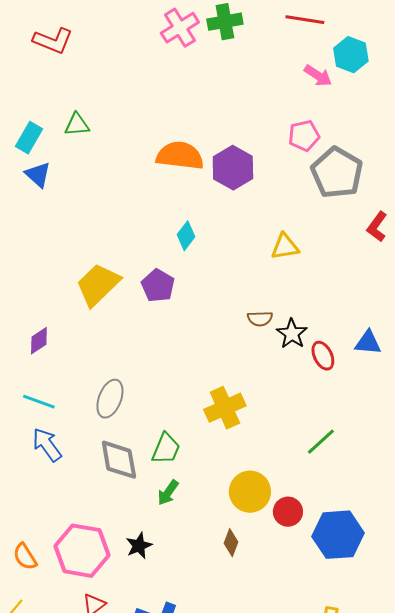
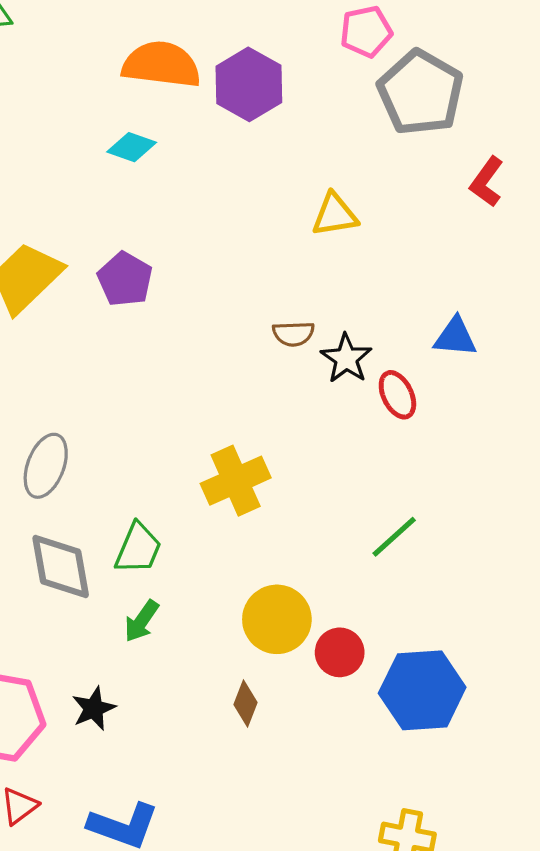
cyan diamond: (186, 236) -> (132, 147), moved, turned 72
blue triangle: (368, 343) -> (455, 337), moved

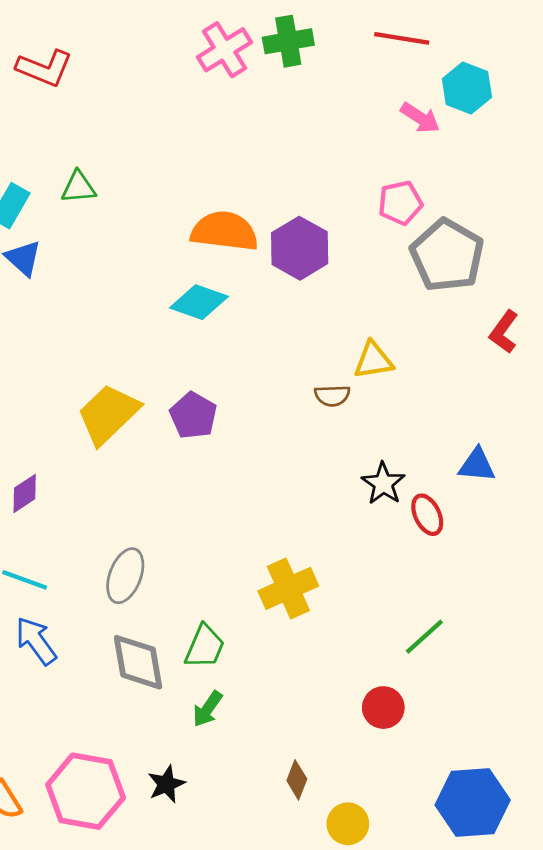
cyan diamond: (132, 147) -> (199, 302), size x1.4
brown semicircle: (293, 334) -> (332, 396), moved
yellow circle: (277, 619) -> (348, 824), moved, size x0.7
red circle: (340, 652) -> (383, 708), moved
blue hexagon: (422, 690) -> (473, 803), moved

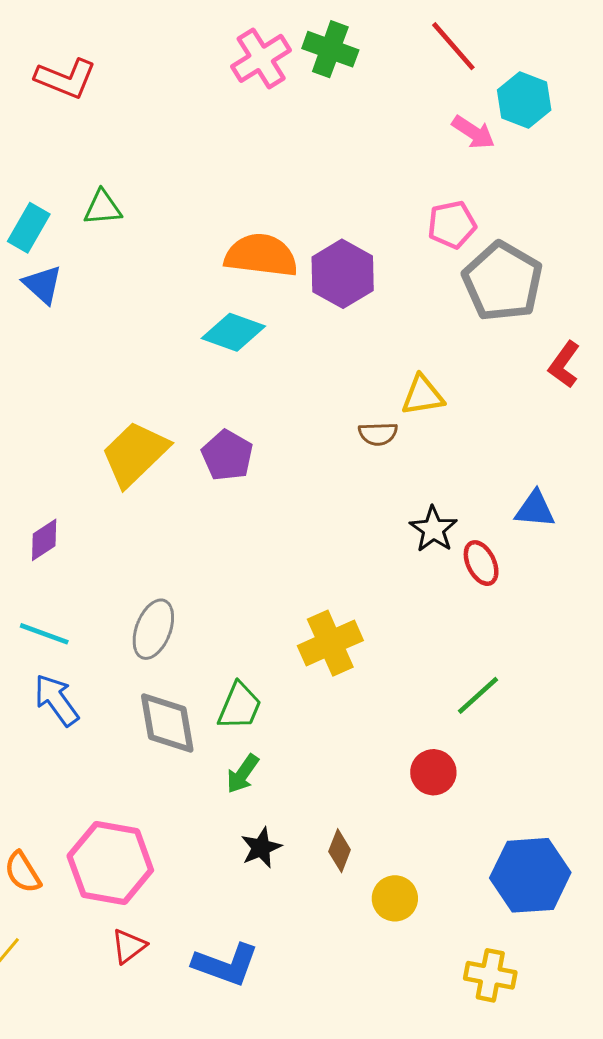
red line: (402, 38) -> (453, 46), turned 40
green cross: (288, 41) -> (330, 49), turned 30
black star: (166, 784) -> (261, 848), moved

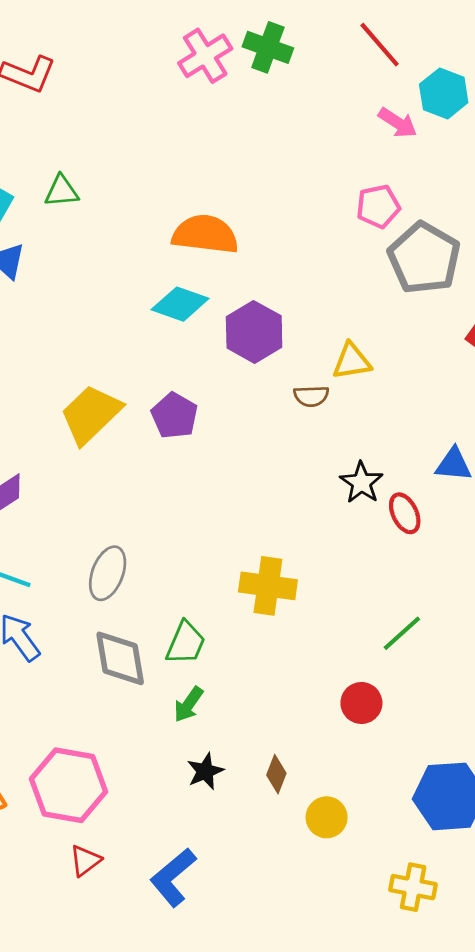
purple hexagon: (343, 274) -> (254, 332), moved
yellow cross: (330, 643) -> (268, 586), turned 32
blue L-shape: (226, 965) -> (173, 877), turned 120

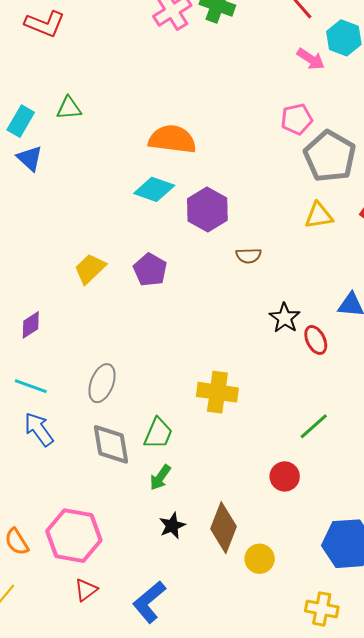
yellow triangle: (352, 361) -> (319, 216), moved
yellow trapezoid: (91, 414) -> (90, 269), size x0.7
brown diamond: (276, 774) -> (223, 528), size x1.8

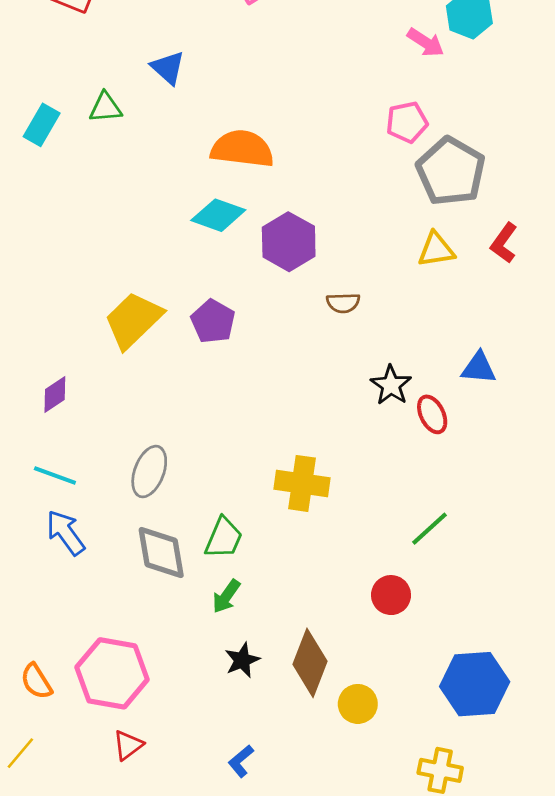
blue triangle: (30, 158) -> (168, 68), moved
yellow trapezoid: (90, 269) -> (133, 320), size x1.4
blue L-shape: (149, 602) -> (241, 761), moved, size x0.6

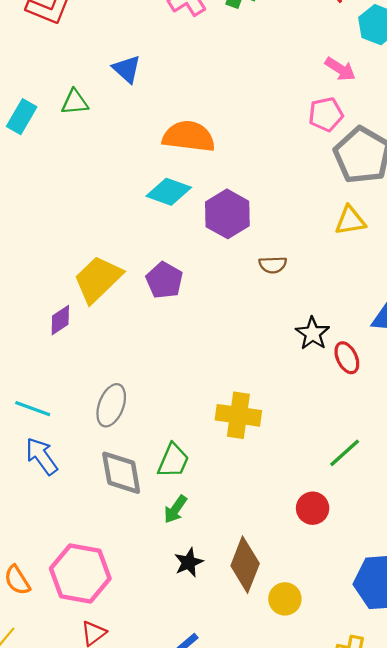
pink arrow: (426, 42) -> (340, 69), moved
purple diamond: (55, 394) -> (60, 320), moved

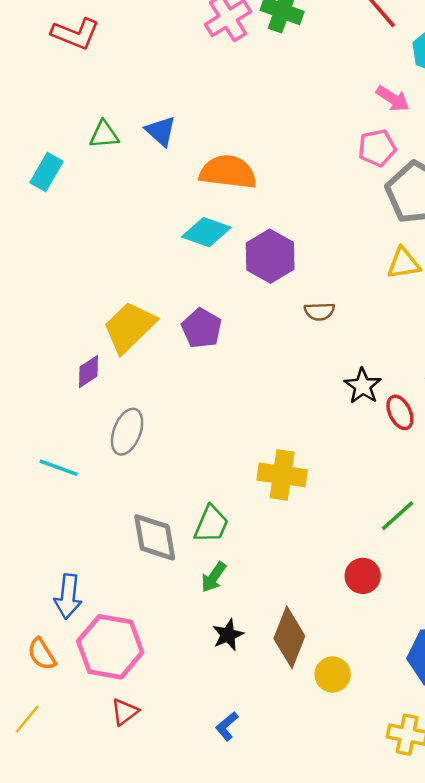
blue triangle: (127, 69) -> (161, 131), moved
cyan rectangle: (22, 117) -> (46, 172), moved
gray ellipse: (111, 405) -> (127, 432), moved
blue arrow: (42, 456) -> (68, 596), moved, turned -138

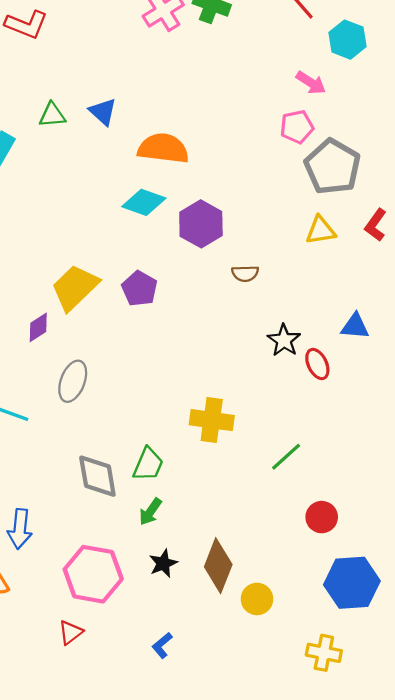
green line: (398, 516) -> (286, 457), moved
red circle: (363, 576) -> (322, 517), moved
pink hexagon: (110, 647) -> (93, 574), moved

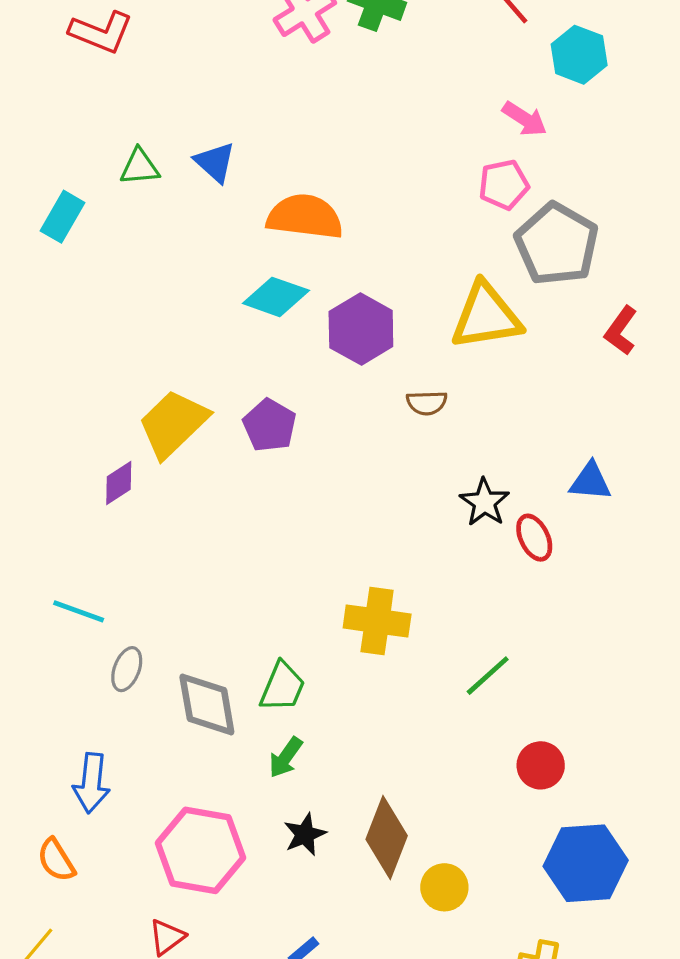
yellow triangle: (321, 230) -> (486, 316), moved, size x1.6
gray ellipse: (73, 381) -> (127, 669), moved, size x0.7

